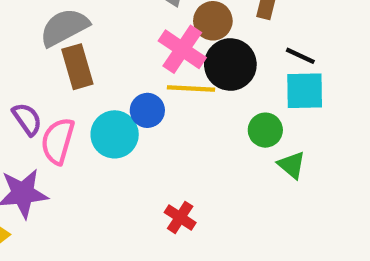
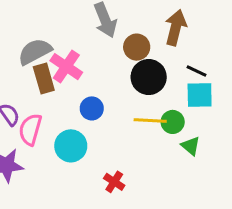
pink cross: (182, 49) -> (66, 67), moved
yellow line: (191, 89) -> (150, 120), moved
cyan circle: (115, 134) -> (71, 146), moved

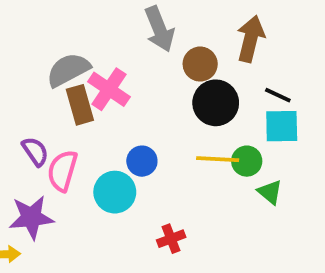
blue circle: (92, 108) -> (142, 161), moved
red cross: (114, 182) -> (171, 239), turned 36

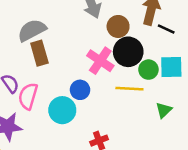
pink cross: (109, 89) -> (100, 61), moved
black line: (278, 95) -> (166, 29), moved
green circle: (247, 161) -> (148, 70), moved
green triangle: (270, 192) -> (164, 110), turned 36

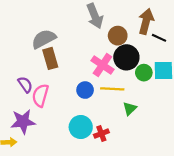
yellow line: (129, 89) -> (112, 89), moved
cyan circle: (62, 110) -> (81, 127), moved
green triangle: (164, 110) -> (130, 109), moved

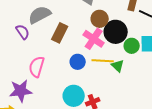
brown circle: (118, 36) -> (100, 19), moved
brown rectangle: (50, 58) -> (60, 33), moved, turned 42
purple semicircle: (25, 85) -> (23, 32), moved
green triangle: (130, 109) -> (118, 66), moved, turned -32

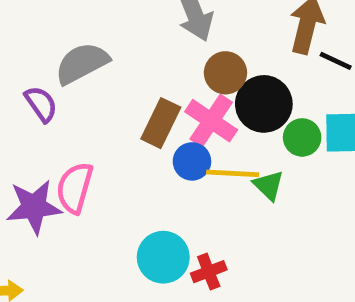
brown rectangle: (60, 33) -> (161, 123), moved
blue circle: (78, 62) -> (192, 161), moved
purple star: (21, 91) -> (34, 207), moved

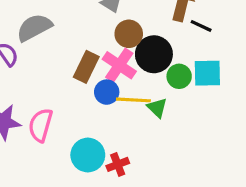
pink semicircle: (75, 188) -> (41, 125), moved

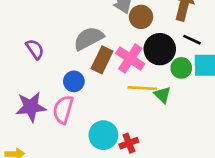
black line: (201, 26) -> (192, 40), moved
gray semicircle: (34, 28) -> (89, 38), moved
brown circle: (129, 34) -> (141, 17), moved
blue circle: (107, 92) -> (74, 81), moved

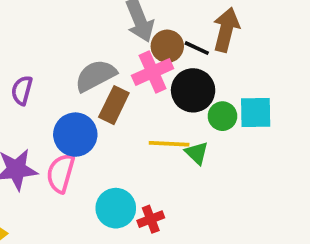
black line: (192, 40) -> (197, 48), moved
purple semicircle: (35, 49) -> (22, 90), turned -130
pink cross: (130, 59) -> (153, 72), moved, turned 32
blue circle: (74, 81) -> (75, 135), size x1.5

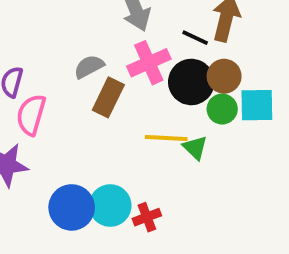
brown circle: (167, 46) -> (224, 76), moved
gray semicircle: (96, 76) -> (89, 67), size x0.7
blue circle: (75, 135) -> (72, 207), moved
pink semicircle: (61, 173) -> (31, 115), moved

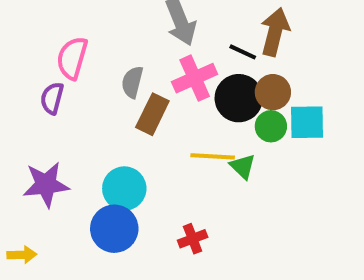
gray semicircle: (89, 67) -> (132, 82), turned -48
pink semicircle: (31, 115) -> (72, 58), moved
cyan circle: (110, 206) -> (124, 189), moved

